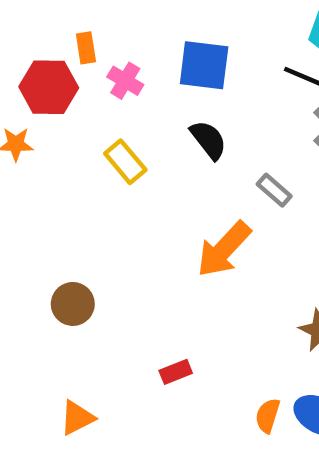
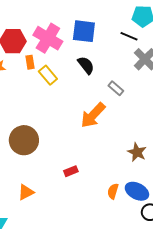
orange rectangle: (86, 48) -> (30, 62), moved
pink cross: (125, 81) -> (48, 38), size x1.8
brown circle: (73, 304) -> (24, 140), size x1.5

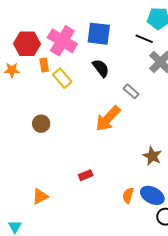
brown circle: (24, 140) -> (41, 124), moved, size x0.6

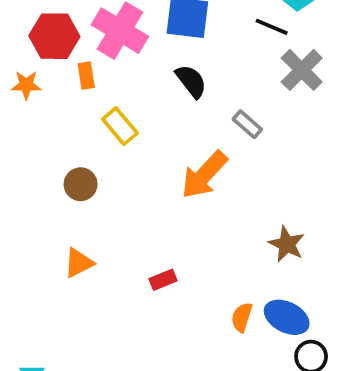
yellow rectangle: (62, 78) -> (120, 126), moved
orange triangle: (40, 196) -> (79, 263), moved

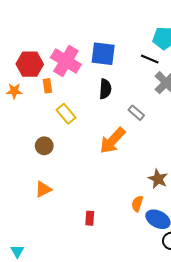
black semicircle: (191, 81) -> (105, 89), turned 42
red rectangle: (163, 280) -> (90, 218), moved, turned -64
orange semicircle: (242, 317) -> (137, 204), moved

